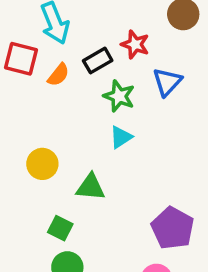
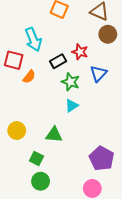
orange semicircle: (58, 75) -> (29, 77), moved
yellow circle: (42, 164) -> (17, 131), moved

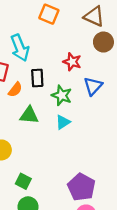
black rectangle: (58, 61) -> (37, 78), moved, turned -63
green triangle: (54, 135) -> (29, 115), moved
purple pentagon: (102, 158) -> (81, 187), moved

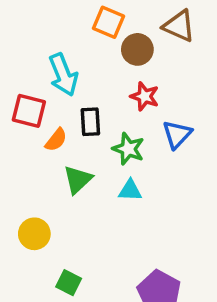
brown circle: (103, 42) -> (137, 49), moved
green triangle: (29, 115) -> (78, 180), turned -48
cyan triangle: (63, 122) -> (130, 190), turned 35

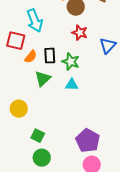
black rectangle: (90, 122) -> (50, 56), moved
blue triangle: (177, 134) -> (108, 46), moved

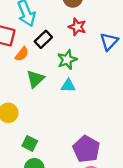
black rectangle: (50, 56) -> (43, 39), moved, turned 49
green star: (71, 62) -> (67, 60), turned 30

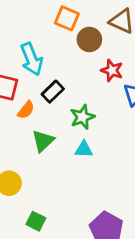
red star: (77, 27) -> (112, 70), moved

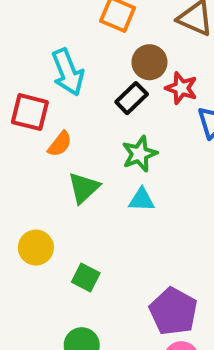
brown circle: (89, 39) -> (149, 62), moved
black rectangle: (53, 92) -> (132, 98), moved
green square: (36, 221) -> (86, 277), moved

